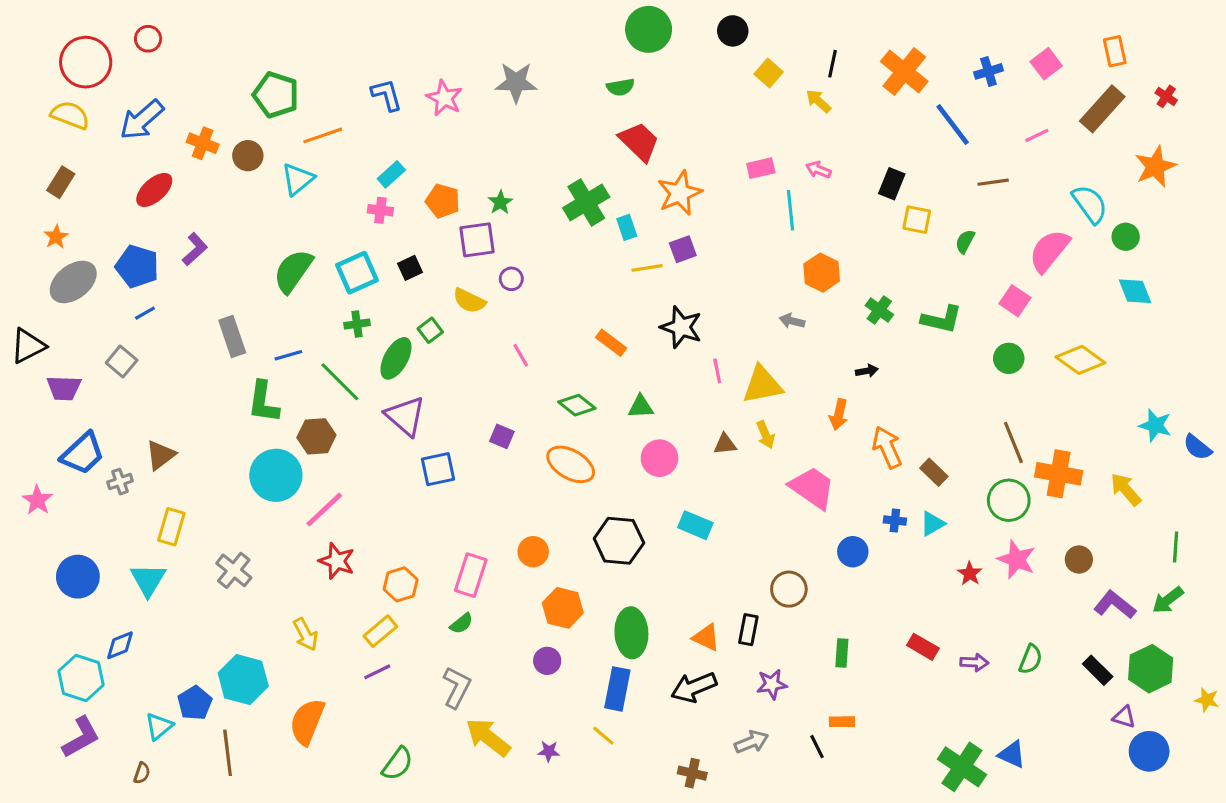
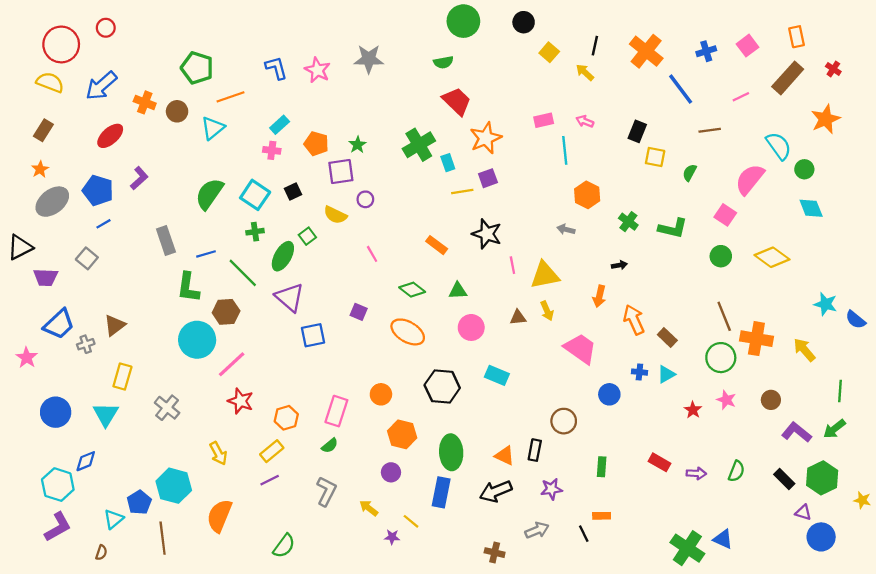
cyan square: (357, 273) -> (255, 195), turned -32
pink star: (1017, 559) -> (726, 400), size x0.7
yellow line: (603, 736) -> (411, 521), moved
yellow arrow: (488, 737) -> (369, 508), moved, size x0.6

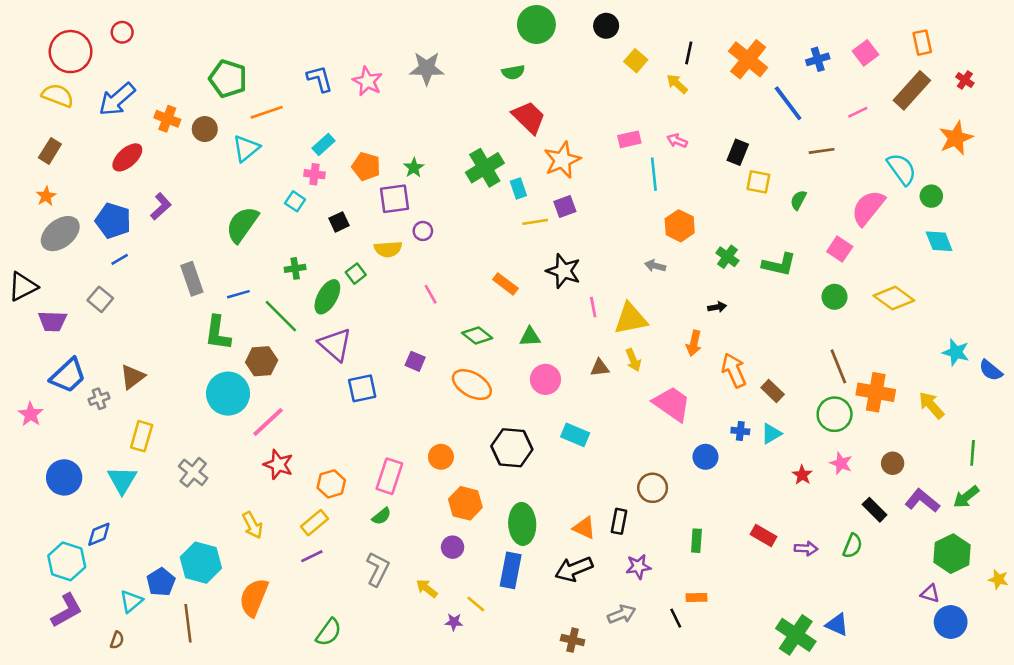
cyan square: (255, 195) -> (295, 201), moved, size x0.6
yellow semicircle: (335, 215) -> (388, 249), turned -30
black rectangle: (784, 479) -> (875, 510), moved

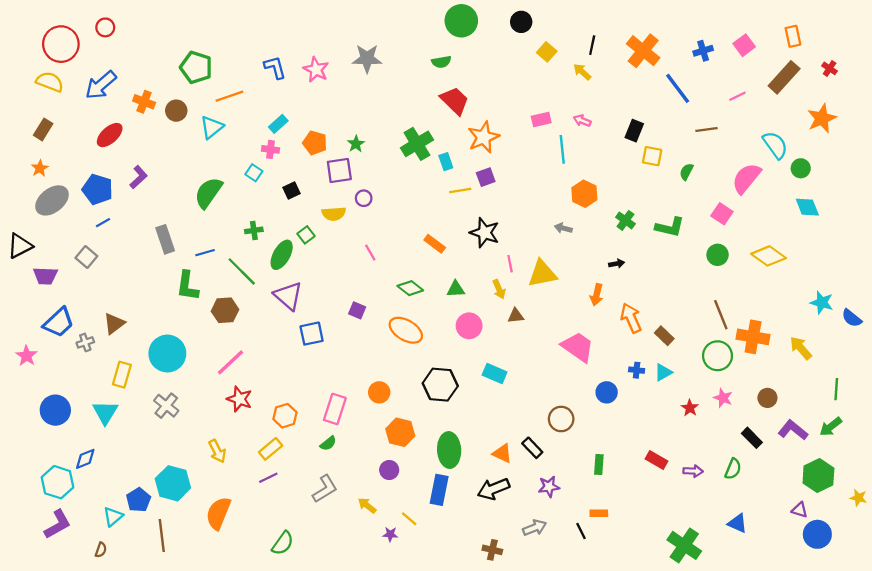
yellow arrow: (633, 360) -> (499, 289), moved
cyan circle: (228, 394) -> (167, 354), moved
black rectangle: (619, 521) -> (532, 448), turned -55
gray L-shape: (378, 569) -> (325, 489), turned 32
blue triangle: (837, 625) -> (737, 523), moved

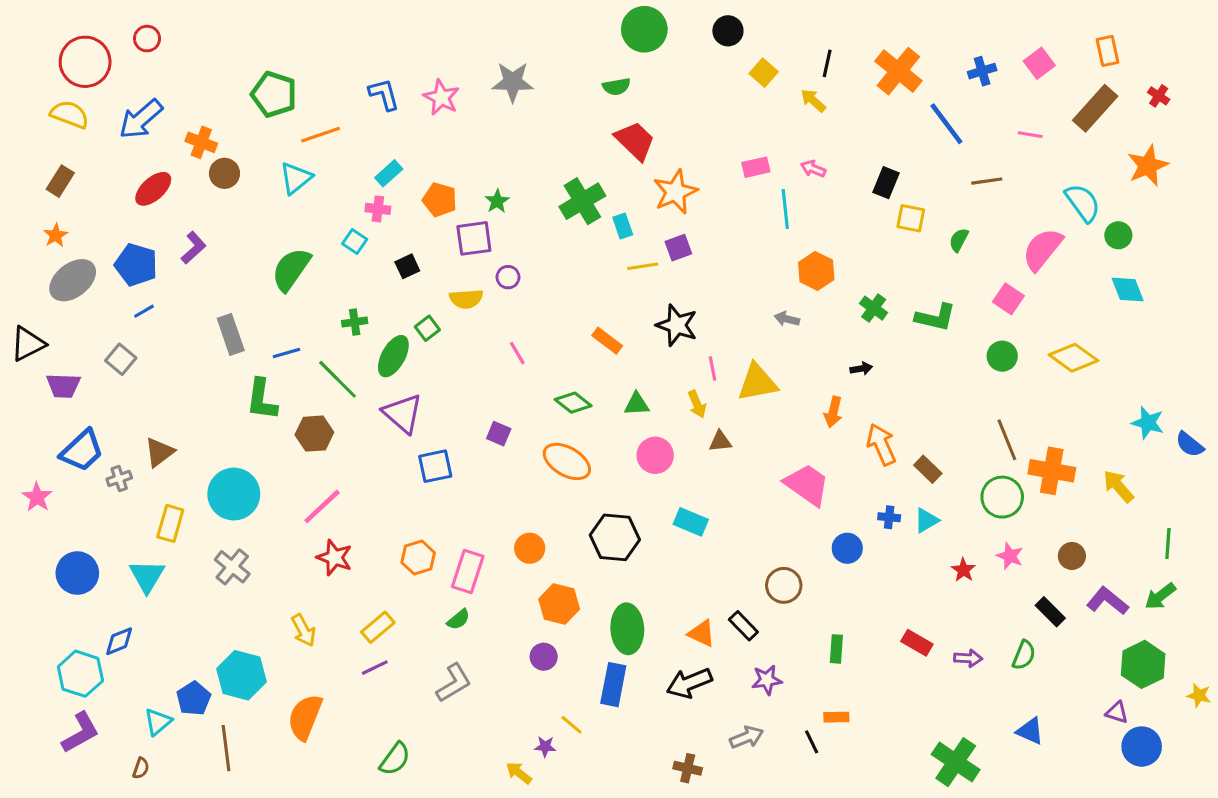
pink line: (737, 96) -> (1030, 135), turned 35
brown circle: (176, 111) -> (224, 173), moved
orange hexagon: (285, 416) -> (418, 558), moved
yellow arrow: (367, 505) -> (519, 773), moved

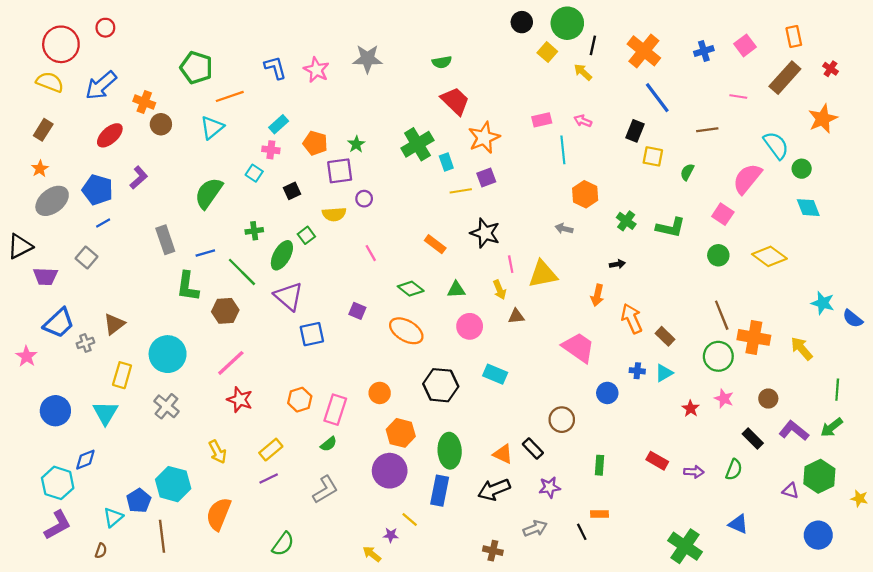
green circle: (644, 29) -> (567, 23), moved
blue line: (946, 124) -> (657, 98), moved
purple circle: (544, 657) -> (390, 471), size x1.8
purple triangle: (1117, 712) -> (790, 491), moved

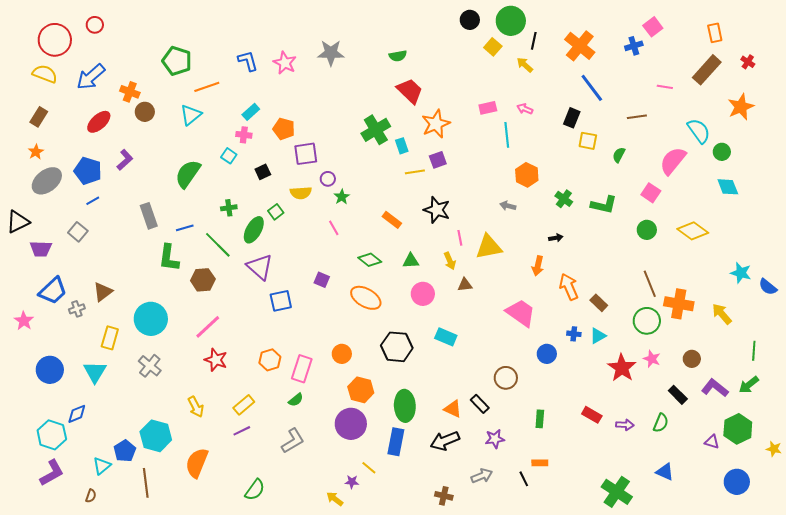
pink square: (745, 45) -> (653, 27), moved
green star: (356, 144) -> (342, 197), moved
red star: (691, 409) -> (622, 368), size x1.8

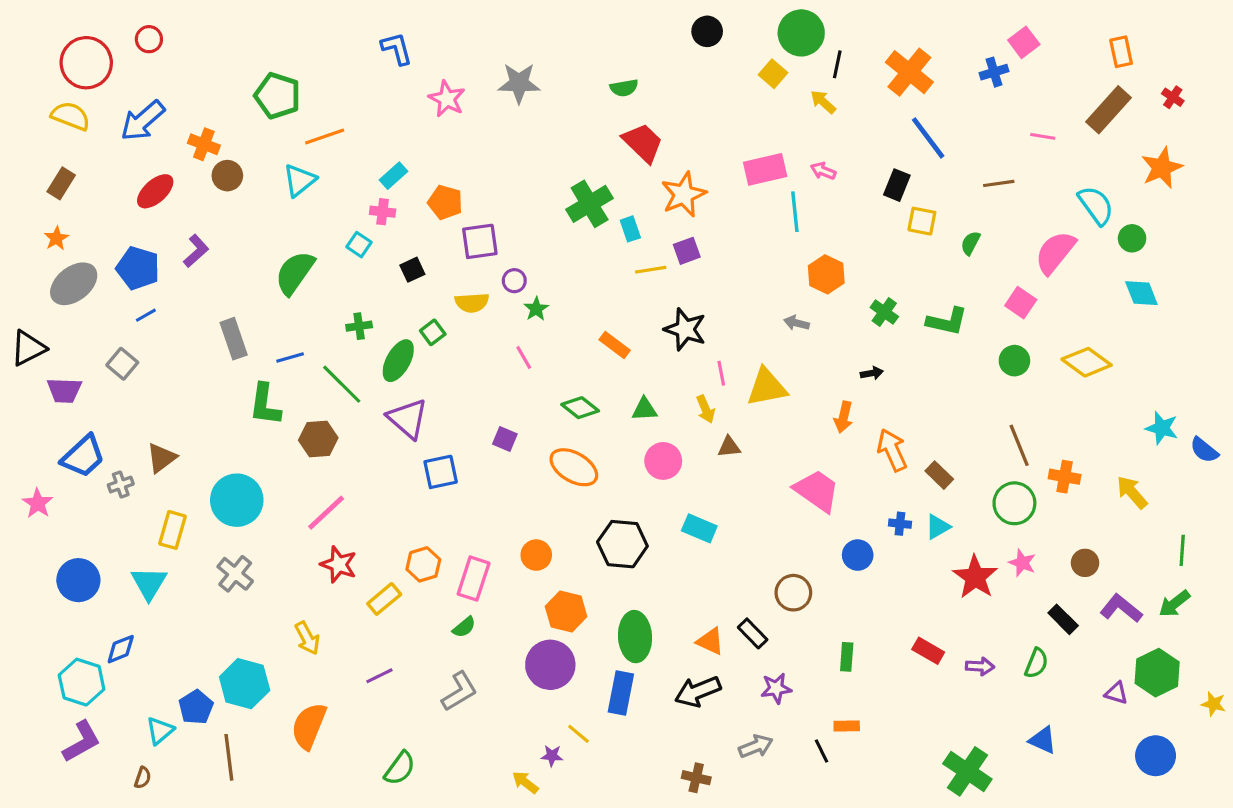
black circle: (470, 20) -> (707, 31), moved
blue L-shape: (248, 61) -> (397, 49), moved
pink rectangle: (488, 108) -> (765, 169), size x1.5
orange cross: (679, 304) -> (1065, 477), size x0.7
yellow rectangle: (244, 405) -> (384, 599), moved

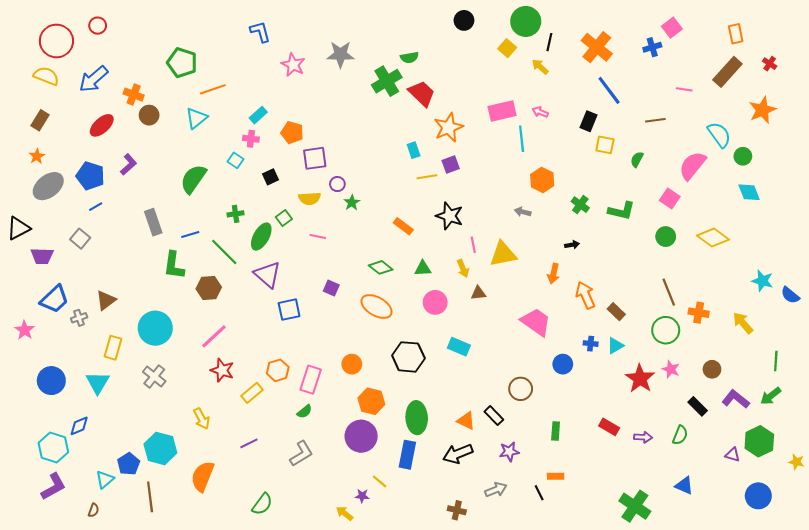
green cross: (590, 204) -> (387, 81), moved
pink line: (524, 357) -> (318, 237), moved, turned -49

